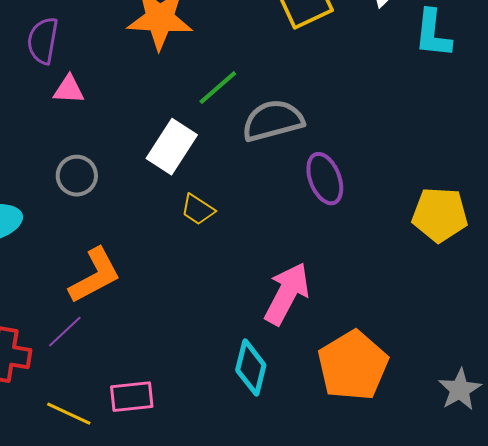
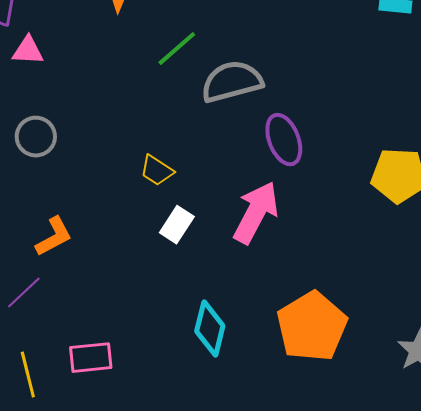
white rectangle: (172, 147) -> (177, 225), moved, size x0.7
orange L-shape: (95, 276) -> (54, 237), size x0.7
pink arrow: (287, 294) -> (256, 213), moved
yellow line: (69, 414) -> (28, 375), turned 51

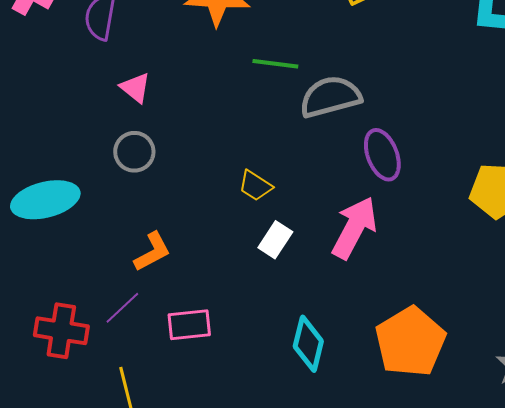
green line: (177, 49) -> (275, 64), turned 48
pink triangle: (28, 51) -> (135, 88), moved, turned 36
pink rectangle: (91, 358) -> (189, 325), moved

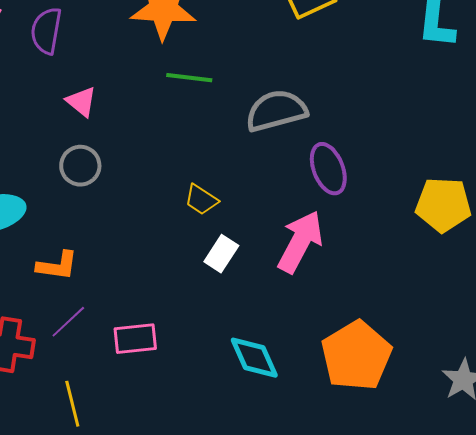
green line: (275, 64) -> (189, 78), moved
orange L-shape: (152, 252) -> (57, 266), moved, turned 36
cyan diamond: (308, 344) -> (254, 358), turned -38

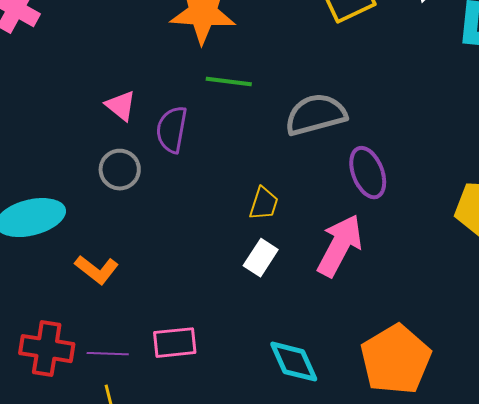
purple semicircle: (46, 31) -> (172, 130), moved
yellow trapezoid: (201, 200) -> (264, 204), moved, turned -105
orange L-shape: (57, 266) -> (97, 270), turned 30
purple line: (68, 322) -> (108, 354), moved, turned 45

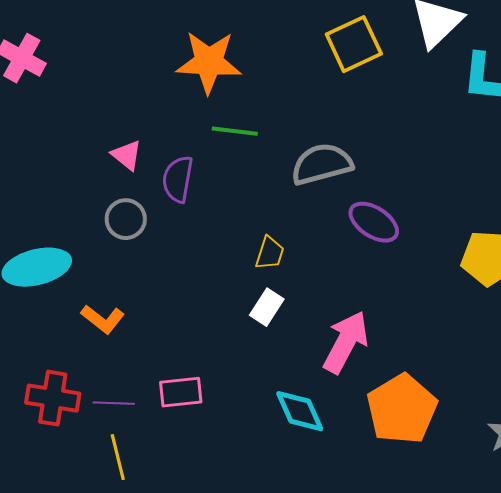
purple ellipse: (368, 173) -> (374, 222), turned -36
pink arrow: (340, 246) -> (346, 342), moved

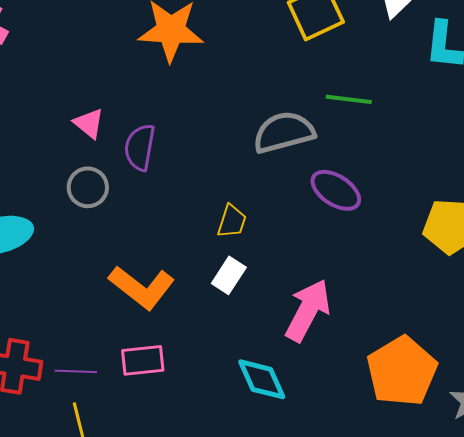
green line: (235, 131) -> (349, 99), moved
orange L-shape: (103, 319) -> (142, 287), moved, size x1.5
orange pentagon: (402, 409) -> (402, 371), moved

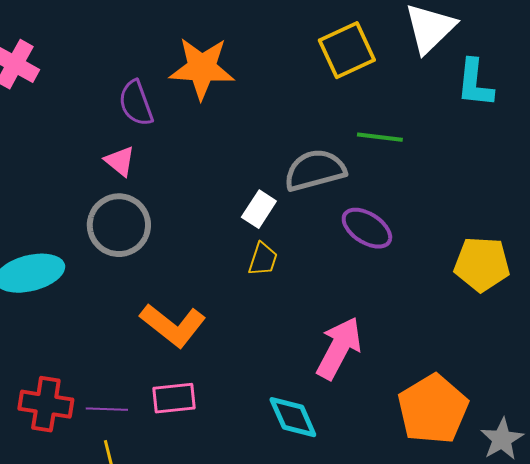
purple semicircle: (140, 147) -> (136, 103), moved, turned -30
gray circle: (88, 187) -> (119, 225), size x1.5
white rectangle: (229, 275) -> (259, 209), moved

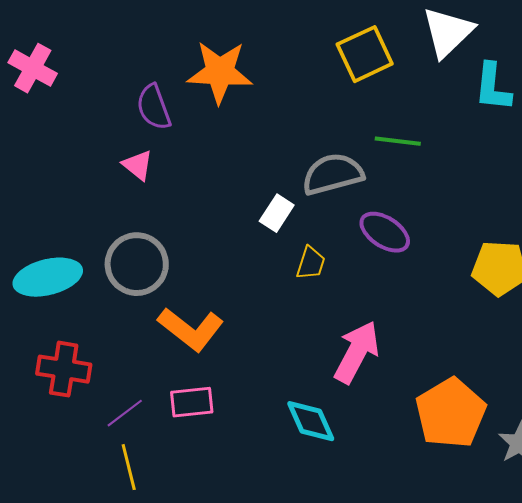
gray circle: (119, 225) -> (137, 264), moved
yellow trapezoid: (263, 259) -> (311, 263), moved
red cross: (46, 404) -> (64, 369), moved
purple line: (107, 409) -> (125, 413), turned -39

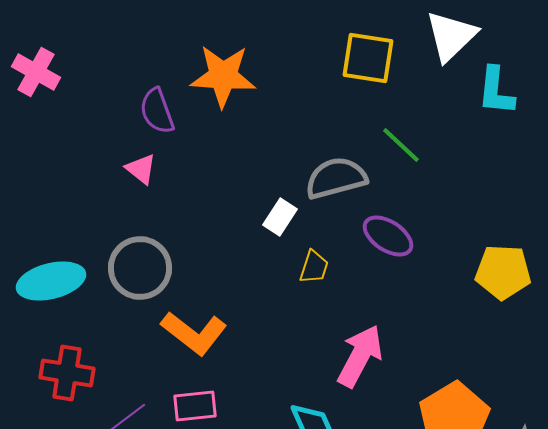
yellow square: (365, 54) -> (368, 58), turned 34
green line: (398, 141) -> (401, 145), turned 36

